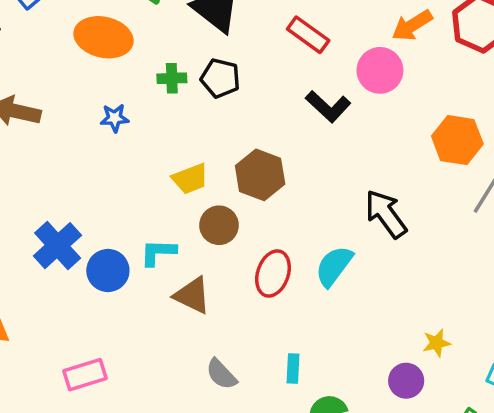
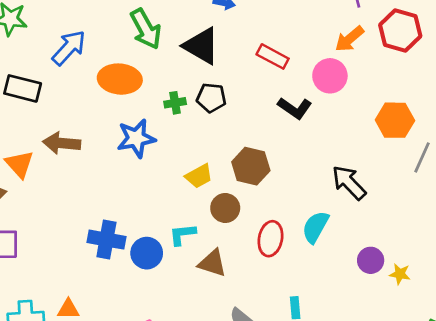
blue star: (115, 118) -> (136, 138), size x1.8
blue cross: (58, 246) -> (106, 240), turned -30
yellow star: (437, 343) -> (400, 274), turned 30
purple circle: (406, 381) -> (371, 260), moved

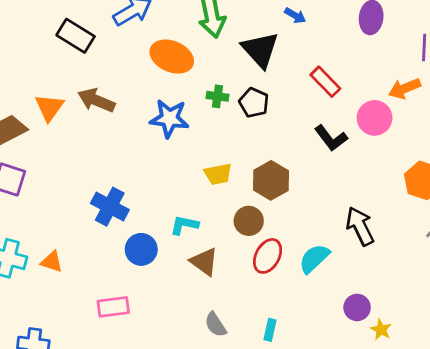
brown circle: (225, 208) -> (249, 221), moved
blue circle: (147, 253) -> (141, 249), moved

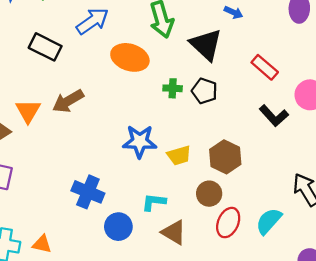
brown arrow: (96, 100) -> (68, 101), turned -48
blue star: (169, 118) -> (140, 142), moved

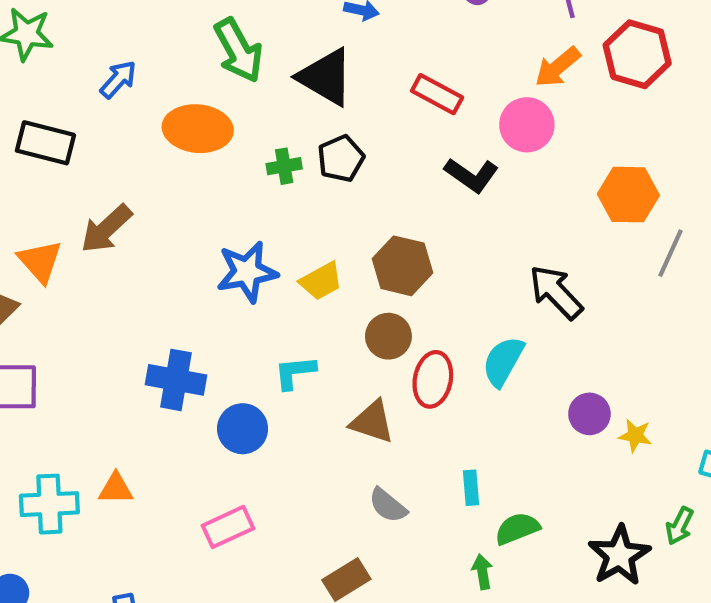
blue arrow: (92, 21) -> (118, 79), size x0.7
black pentagon: (204, 91) -> (341, 159), turned -30
brown triangle: (174, 232) -> (372, 422), moved

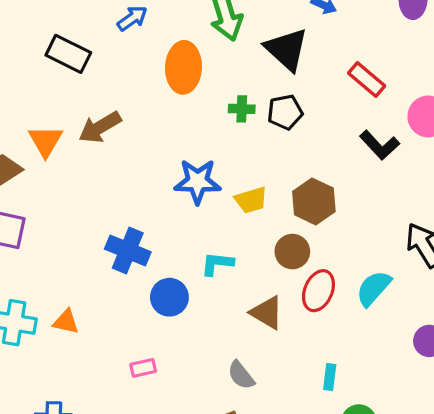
orange ellipse: (198, 129) -> (183, 67), turned 75
gray semicircle: (388, 505) -> (241, 375), moved
pink rectangle: (228, 527) -> (143, 368), size x0.7

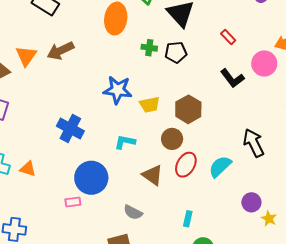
red rectangle: (367, 80) -> (228, 37), size x0.7
blue circle: (169, 297) -> (91, 178), moved, size x1.4
gray semicircle: (241, 375) -> (133, 212), turned -30

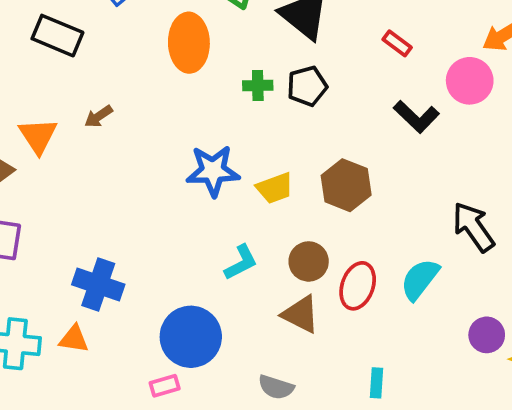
brown arrow: (60, 51) -> (98, 116), size x0.6
blue cross: (70, 128) -> (98, 284), moved
brown circle: (172, 139) -> (309, 261), moved
cyan L-shape: (125, 142) -> (241, 262), turned 150

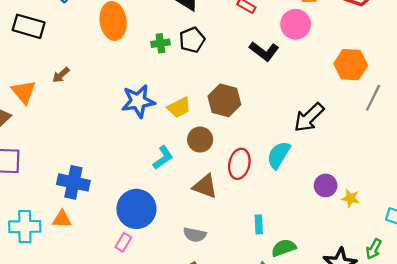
black arrow: (473, 227) -> (309, 117), turned -92
brown circle: (309, 261) -> (200, 140), moved
pink rectangle: (165, 386) -> (123, 242), turned -36

